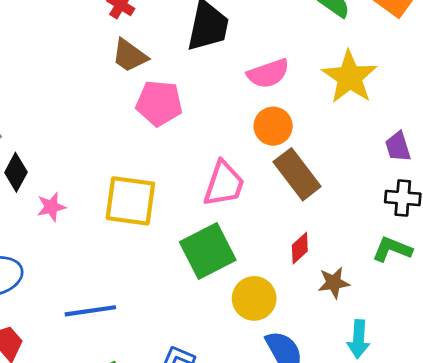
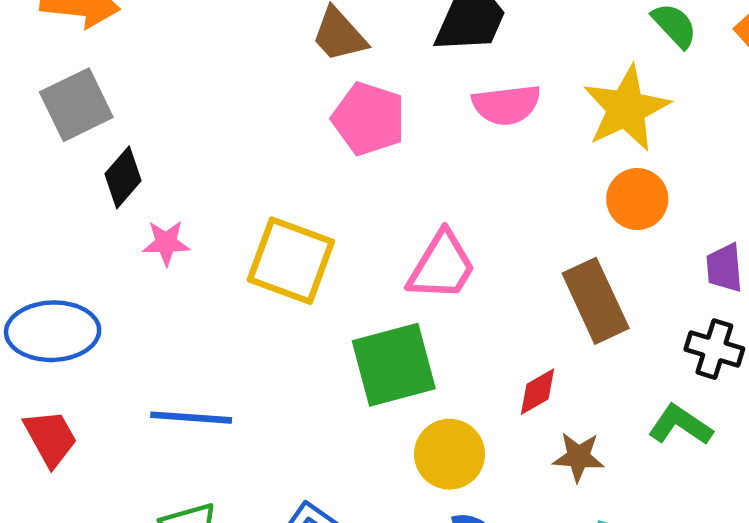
pink semicircle: (268, 73) -> (506, 105), moved
yellow star: (350, 77) -> (626, 109), moved
orange circle: (273, 126) -> (637, 199), moved
brown rectangle: (297, 174) -> (596, 301), moved

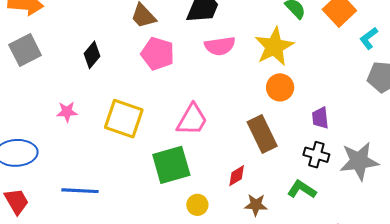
black diamond: (123, 177) -> (92, 55), moved
yellow circle: (449, 454) -> (197, 205), size x0.7

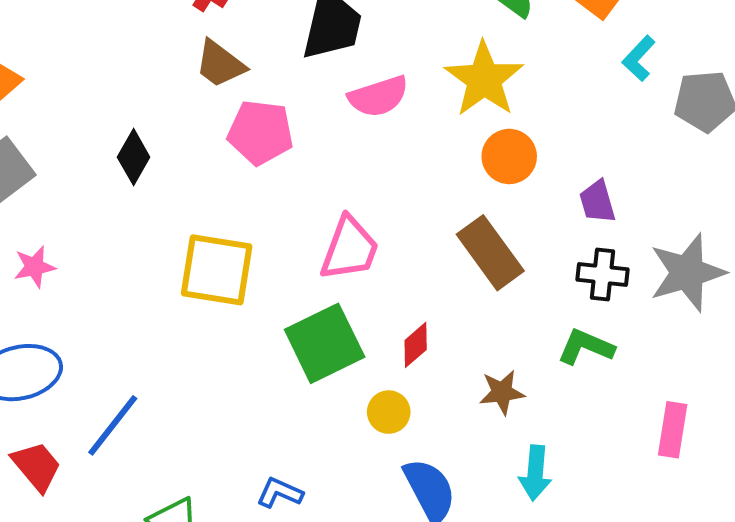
cyan L-shape: (369, 38) -> (639, 58), moved
pink star: (67, 112) -> (34, 267), moved
red diamond: (237, 176) -> (416, 345), moved
blue line: (80, 191) -> (113, 425), moved, turned -45

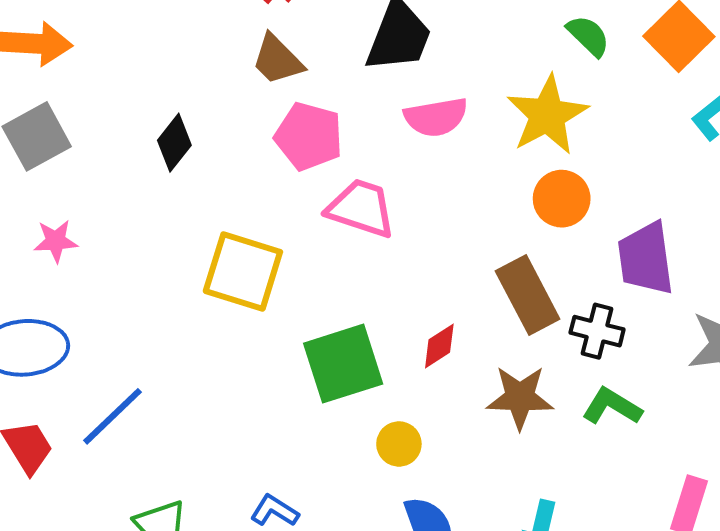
purple trapezoid: (597, 202) -> (646, 259), size x1.6
pink trapezoid: (350, 249) -> (361, 208), moved, turned -100
black cross: (602, 275) -> (597, 331), moved
red diamond: (416, 345) -> (439, 346), moved
brown star: (502, 392) -> (520, 397), moved, size x1.4

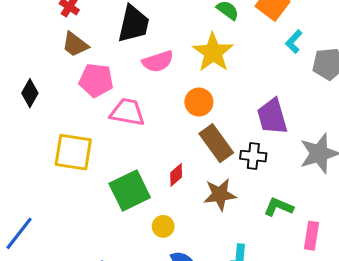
orange circle: (562, 199) -> (199, 102), moved
green L-shape: (612, 406) -> (279, 207), moved

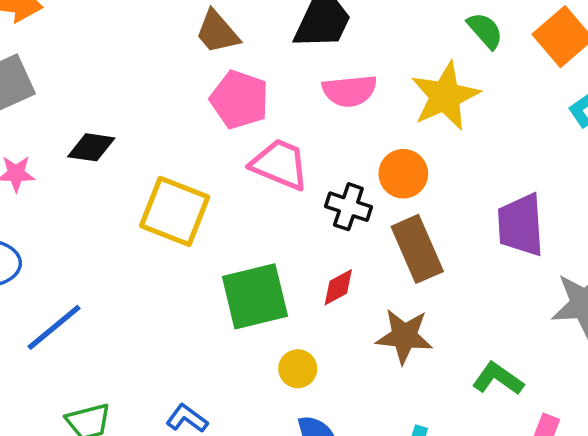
black diamond: (30, 93) -> (91, 147), moved, turned 56
black cross: (253, 156) -> (348, 207), moved

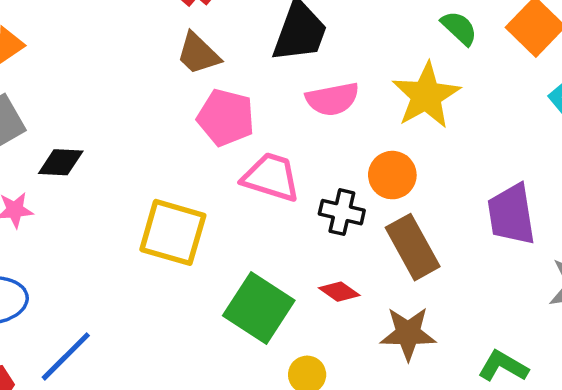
black diamond: (91, 147) -> (61, 162), moved
red diamond: (338, 287) -> (339, 292), turned 69
green square: (255, 296) -> (259, 308), turned -38

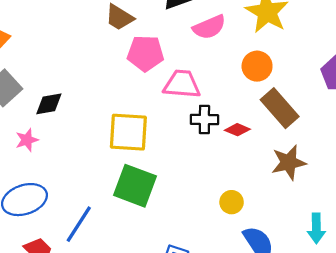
black cross: (342, 212) -> (204, 119), moved
red diamond: (339, 292) -> (237, 130), moved
green square: (259, 308) -> (135, 186), moved

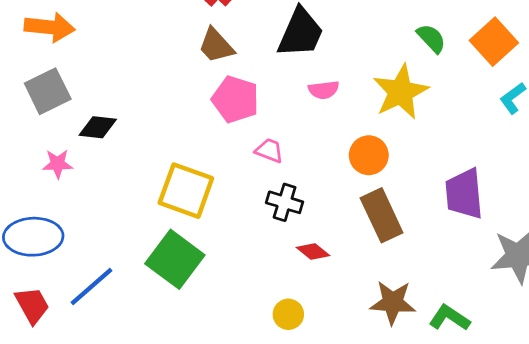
pink semicircle: (209, 27) -> (324, 90), size x0.7
pink trapezoid: (182, 84) -> (269, 151), size x0.6
red diamond: (237, 130) -> (313, 251), moved
brown star: (289, 163) -> (393, 302), moved

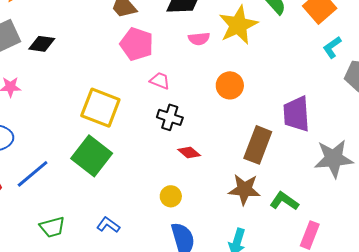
yellow star: (401, 92) -> (238, 25), moved
black diamond: (98, 127) -> (42, 44), moved
brown rectangle: (382, 215) -> (258, 145), moved, turned 45

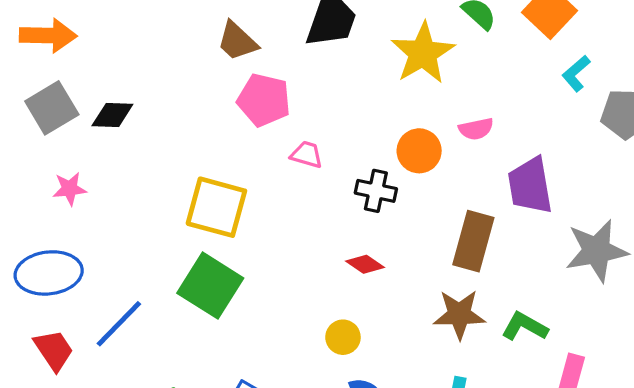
pink semicircle: (199, 39) -> (476, 129), moved
black cross: (170, 117) -> (376, 191), moved

